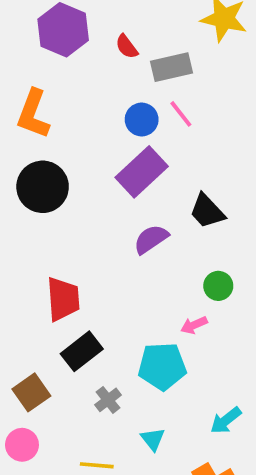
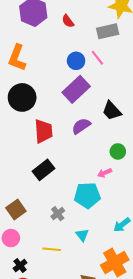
gray rectangle: (172, 67) -> (108, 31), moved
red trapezoid: (63, 299) -> (43, 131), moved
black rectangle: (82, 351) -> (43, 170), moved

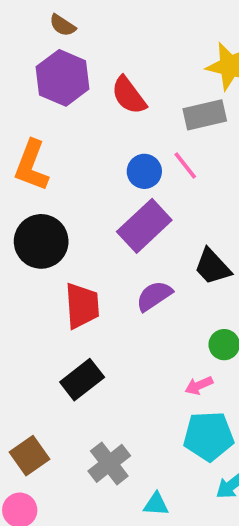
red semicircle: (68, 21) -> (129, 95), size x1.5
cyan pentagon: (87, 195) -> (209, 436), moved
gray cross: (58, 214) -> (109, 463), size x1.5
cyan triangle: (82, 235) -> (156, 504), turned -48

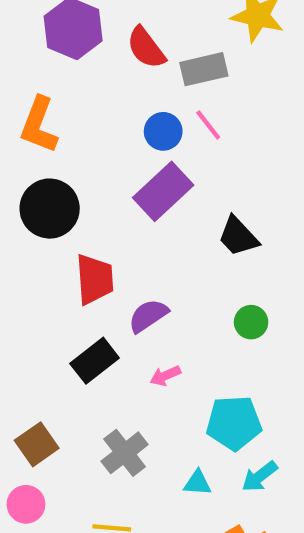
gray rectangle: (205, 115) -> (204, 69), moved
purple semicircle: (154, 296) -> (148, 316), moved
pink arrow: (199, 386) -> (165, 376), moved
cyan triangle: (156, 504) -> (197, 483), moved

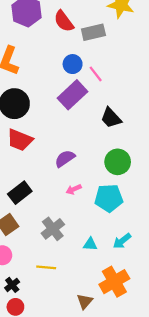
pink line: (208, 125) -> (96, 74), moved
red trapezoid: (95, 279) -> (20, 140), moved, turned 116
green circle: (251, 322) -> (118, 162), size x1.5
black rectangle: (95, 361) -> (20, 193), moved
cyan pentagon: (234, 423) -> (109, 198), moved

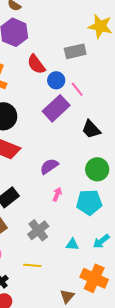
red semicircle: (64, 21) -> (36, 64), moved
pink arrow: (74, 189) -> (57, 194), turned 136
orange cross: (114, 282) -> (94, 278), turned -36

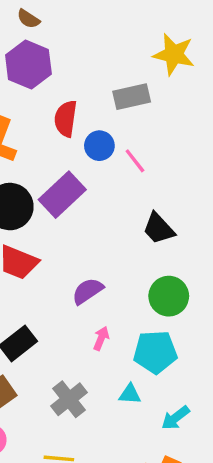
red semicircle: (36, 64) -> (66, 119), turned 45
purple rectangle: (56, 108) -> (62, 195), moved
cyan triangle: (72, 244) -> (130, 394), moved

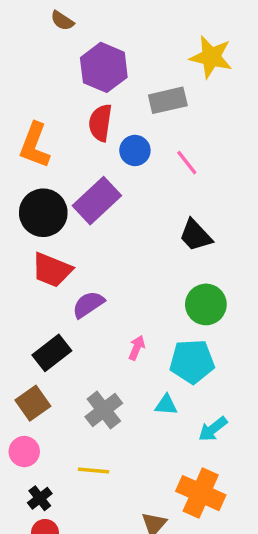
purple hexagon: (28, 65) -> (104, 67), moved
pink line: (135, 161) -> (187, 163), moved
purple semicircle: (88, 291) -> (88, 304), moved

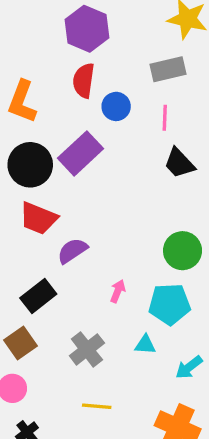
gray rectangle: (168, 100) -> (168, 69), moved
pink line: (187, 163) -> (165, 118), turned 40
black trapezoid: (196, 235) -> (179, 163), moved
yellow line: (93, 471) -> (97, 406), moved

